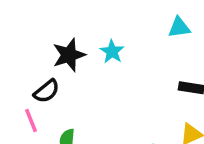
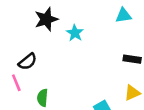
black star: (69, 55) -> (46, 19), moved

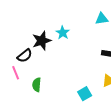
black star: (46, 19) -> (42, 41), moved

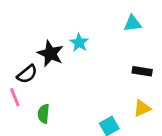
black star: (42, 41) -> (50, 54), turned -30

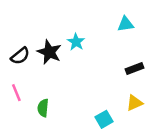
black rectangle: (142, 71) -> (134, 69), turned -30
black semicircle: (27, 74) -> (20, 56), moved

